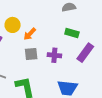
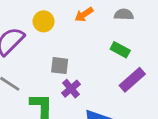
orange arrow: (30, 34) -> (84, 15), moved
purple cross: (54, 55) -> (71, 89), moved, turned 32

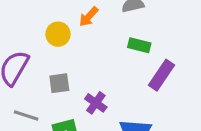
yellow circle: (44, 21) -> (58, 34), moved
gray square: (60, 66) -> (59, 83), moved

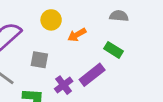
orange arrow: (89, 17) -> (77, 35), moved
purple rectangle: (161, 75) -> (92, 75), moved

